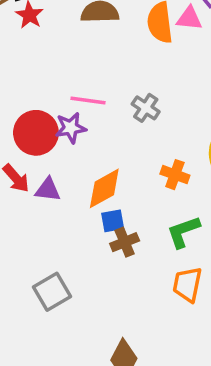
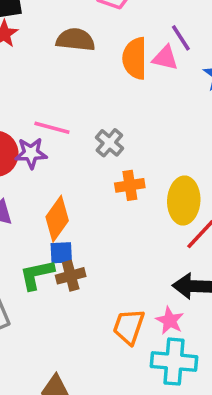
orange cross: (175, 175) -> (130, 185), moved, turned -36
orange diamond: (104, 188) -> (57, 219), turned -33
green L-shape: (183, 232) -> (37, 275), moved

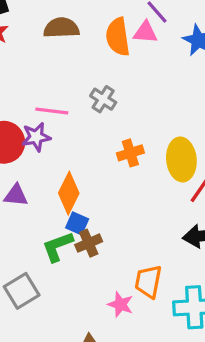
gray cross: (109, 143) -> (103, 99), moved
blue square: (61, 253) -> (77, 223), turned 35
pink star: (170, 321) -> (120, 304), moved

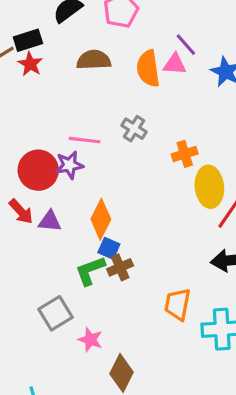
orange cross: (130, 153) -> (185, 154), moved
pink star: (120, 304) -> (90, 340), moved

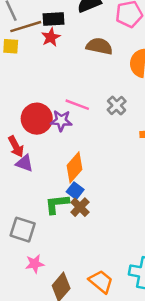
purple triangle: (50, 221) -> (24, 163), moved
brown cross: (120, 267) -> (80, 207), turned -36
orange trapezoid: (178, 304) -> (101, 282), moved, turned 105
gray square: (55, 313) -> (23, 230), turned 35
pink star: (90, 340) -> (35, 264), moved, turned 30

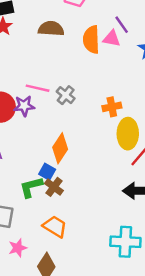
gray cross: (117, 105) -> (66, 95), moved
orange diamond: (75, 167) -> (60, 148), moved
orange trapezoid: (101, 282) -> (55, 227), moved

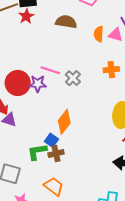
orange semicircle: (91, 40) -> (99, 34), size x0.7
orange cross: (112, 107) -> (111, 70), moved
brown cross: (54, 187) -> (56, 154), turned 35

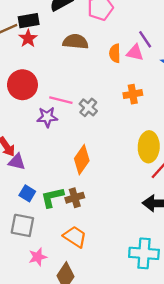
red circle: (18, 83) -> (22, 85), moved
blue square: (52, 140) -> (27, 193), moved

